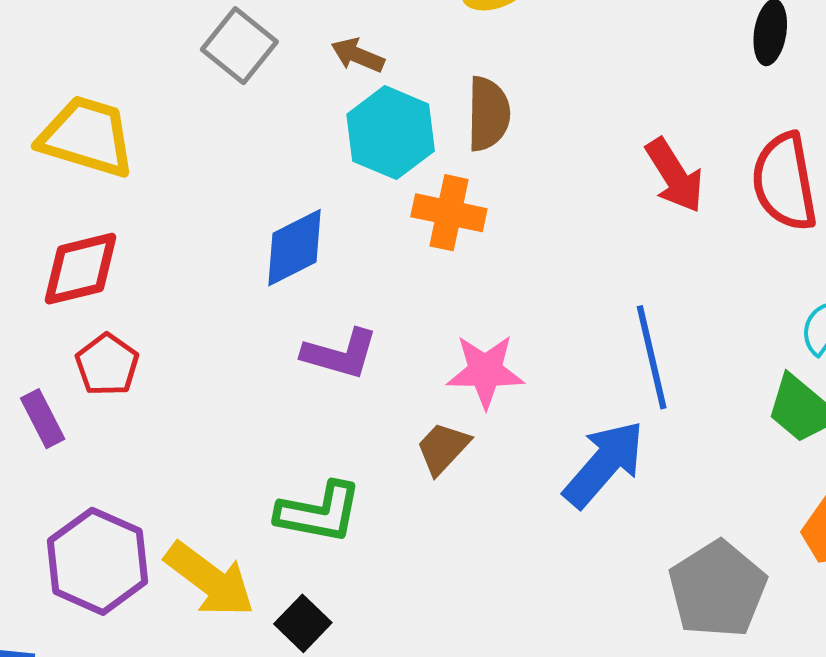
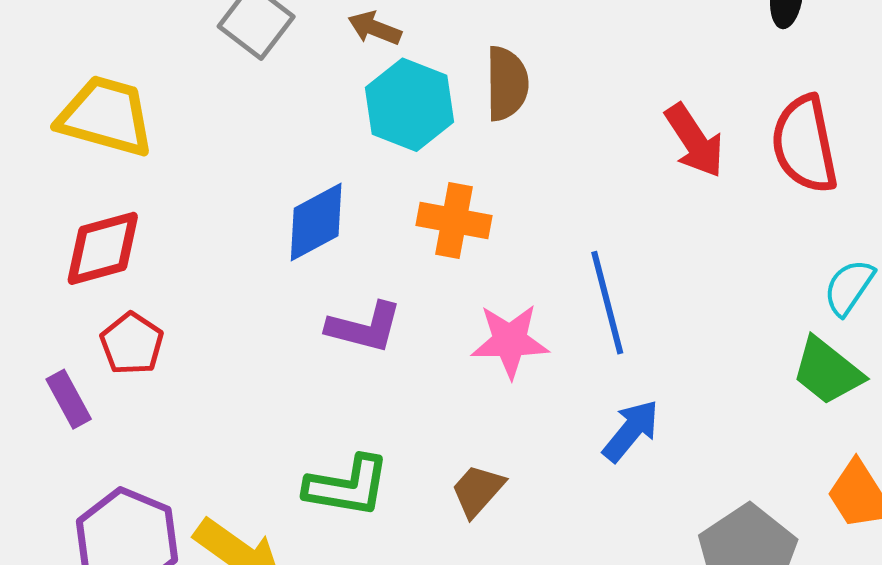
orange cross: (449, 213) -> (454, 220), moved
blue line: (652, 357) -> (607, 303), moved
brown trapezoid: (443, 448) -> (478, 491), moved
blue arrow: (604, 464) -> (631, 431), size x0.7

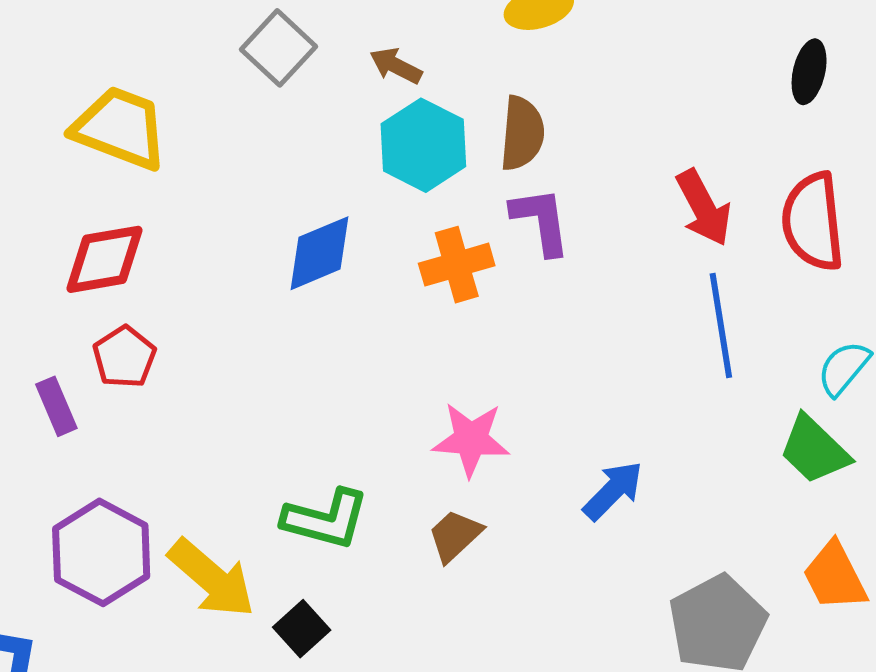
orange cross: (454, 220) -> (457, 265), turned -32
blue line: (607, 303) -> (721, 326), moved
purple L-shape: (364, 327) -> (541, 221), moved, turned -118
pink star: (510, 341) -> (471, 439), moved

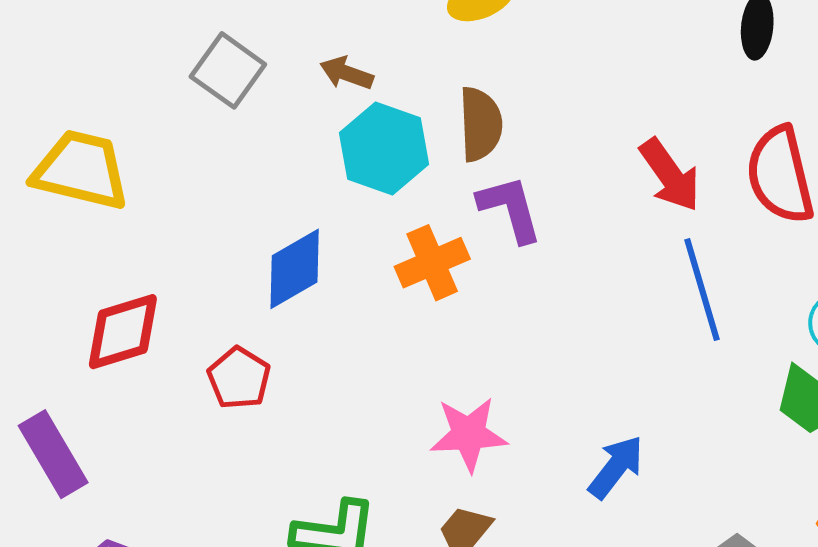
red diamond: (105, 259) -> (123, 332), moved
red pentagon: (124, 357) -> (239, 378), moved
purple rectangle: (56, 406) -> (53, 454), size x1.5

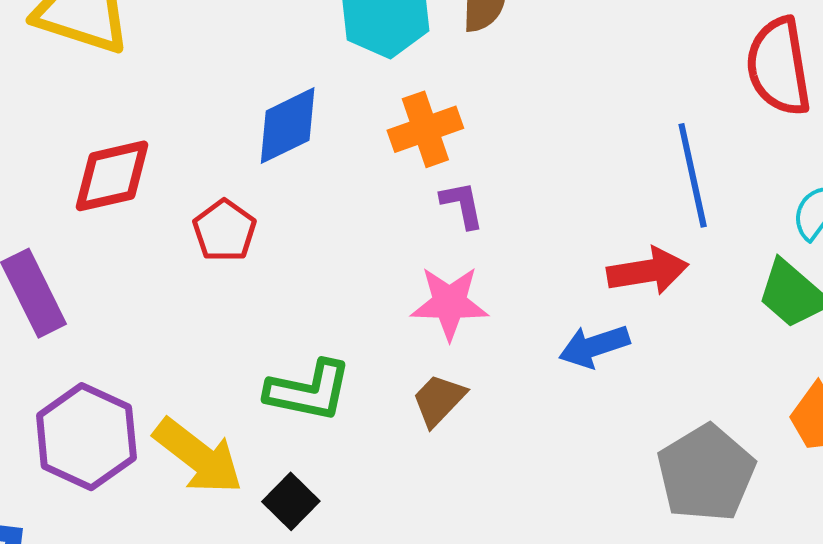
red arrow: (670, 175) -> (648, 271), moved, turned -68
purple L-shape: (510, 209) -> (462, 205), moved, size x0.7
blue arrow: (616, 467) -> (594, 346), turned -150

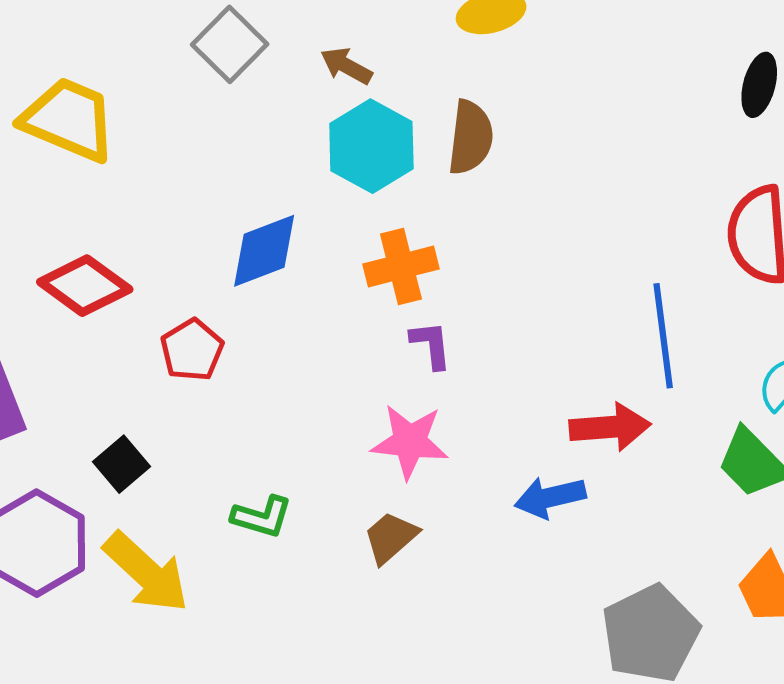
red diamond: (112, 176) -> (85, 286), turned 44
green L-shape: (309, 391) -> (262, 517), size x0.7
black square: (291, 501) -> (122, 464), moved

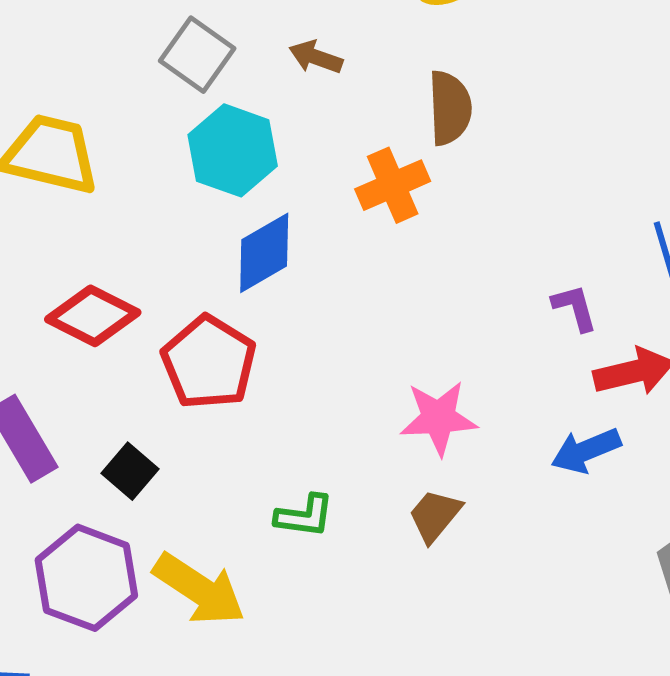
cyan hexagon: (371, 146) -> (233, 150), moved
orange cross: (401, 267) -> (393, 185), moved
purple L-shape: (431, 345) -> (575, 308), moved
red pentagon: (192, 350) -> (209, 362), size x1.5
black square: (122, 464) -> (130, 471), moved

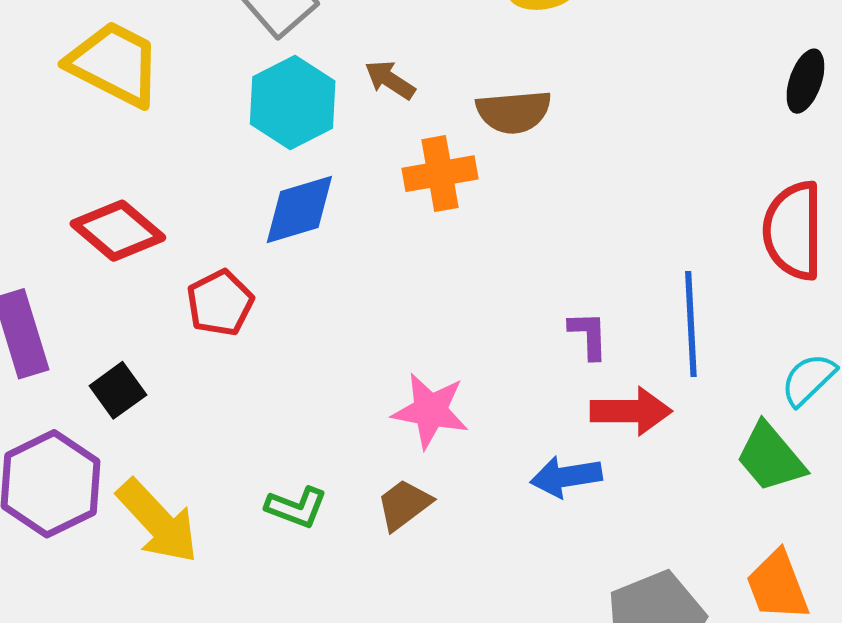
brown arrow: (316, 57) -> (390, 80), moved
brown semicircle: (450, 108) -> (514, 112), turned 74
red pentagon: (209, 362) -> (220, 303), size x0.7
green L-shape: (305, 516) -> (296, 507), moved

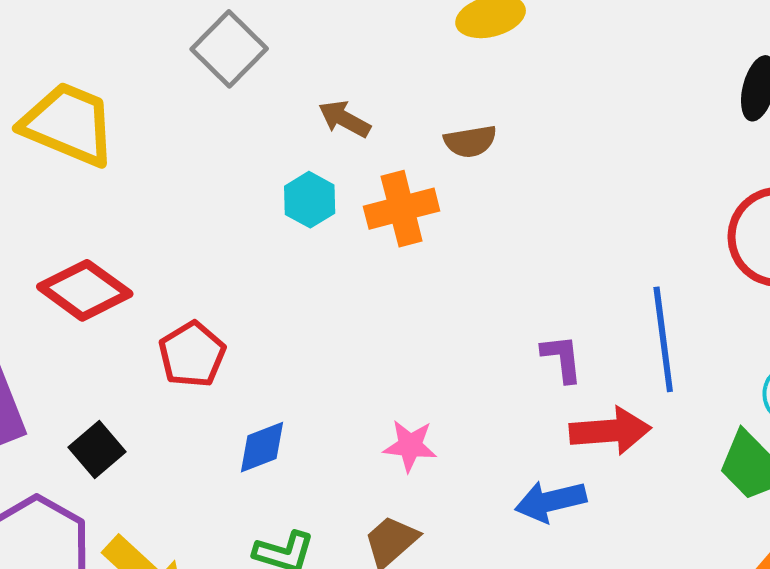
cyan hexagon: (293, 102) -> (310, 200), moved, size x0.6
brown semicircle: (514, 112) -> (470, 141), size x0.7
blue diamond: (299, 209) -> (262, 447), moved, size x0.7
pink star: (430, 411) -> (410, 446), size x0.7

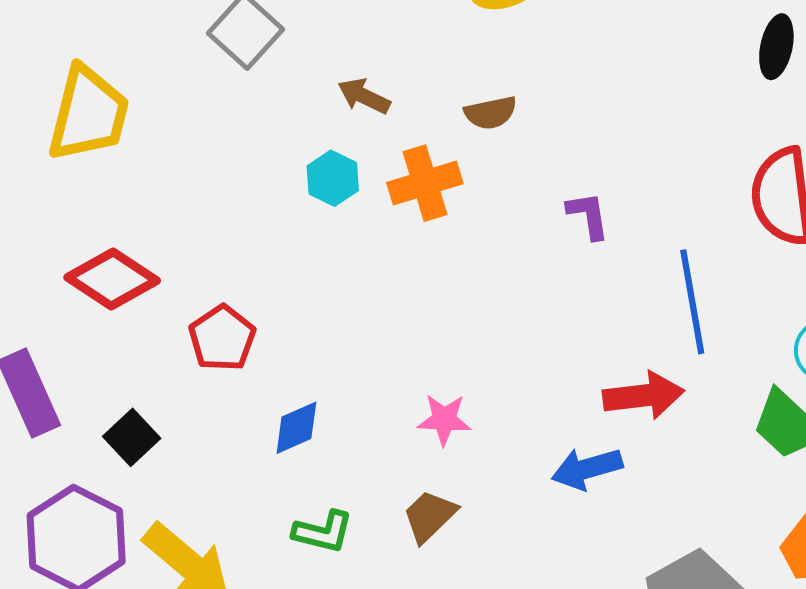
yellow trapezoid: (68, 124) -> (88, 114), turned 84
purple L-shape: (562, 358) -> (588, 215), moved

